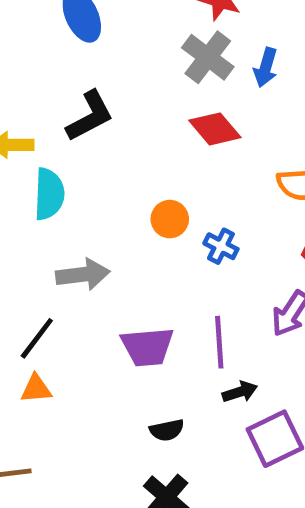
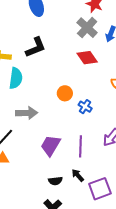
purple trapezoid: (147, 347) -> (51, 146), turned 120
black arrow: (240, 392) -> (78, 175), moved, turned -120

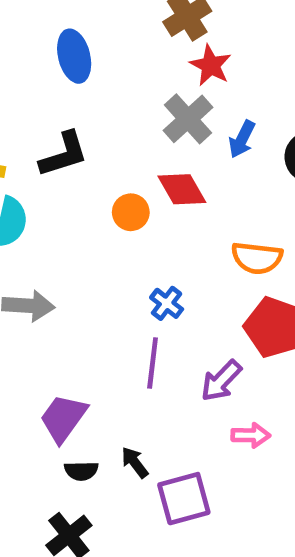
orange circle: (65, 93) -> (131, 212), moved
purple trapezoid: (51, 146) -> (63, 418), moved
purple line: (81, 146) -> (153, 363), moved

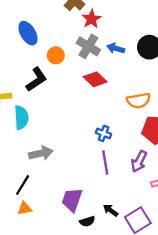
red star: (211, 65) -> (91, 19), turned 30
blue arrow: (242, 139) -> (116, 48), turned 96
orange circle: (131, 212) -> (56, 55), moved

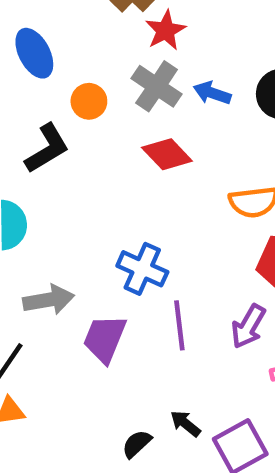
blue cross: (104, 133) -> (142, 269), moved, size x1.5
purple trapezoid: (72, 200) -> (105, 339), moved
black semicircle: (87, 221) -> (137, 444), turned 152

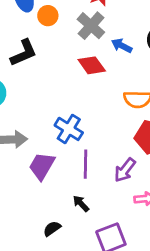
blue arrow: (212, 93) -> (122, 46), moved
orange circle: (89, 101) -> (48, 16), moved
black arrow: (185, 424) -> (81, 204), moved

